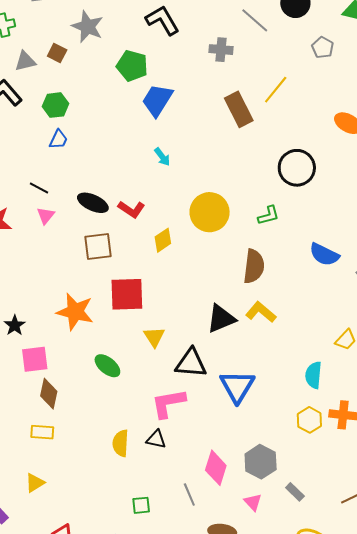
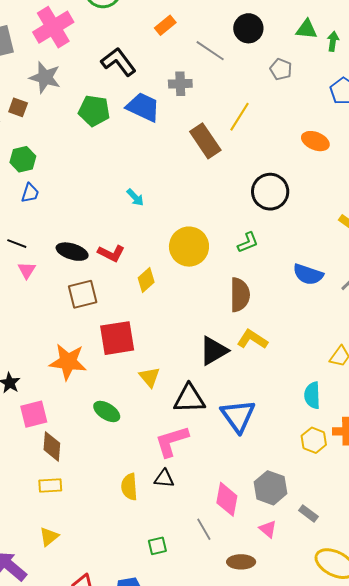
blue trapezoid: (157, 100) -> (143, 107), moved, turned 90

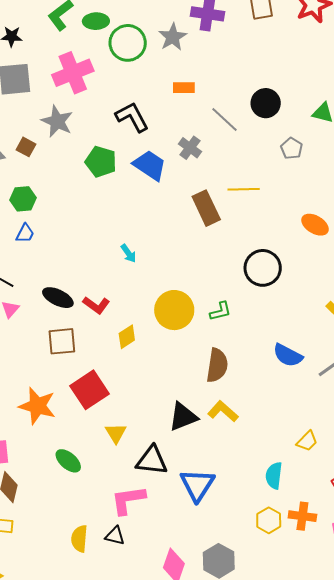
orange rectangle: (165, 25) -> (184, 88), turned 30
gray cross: (180, 84) -> (190, 148), turned 30
yellow line: (239, 117) -> (244, 189), turned 48
green L-shape: (248, 242) -> (220, 311), moved
red square: (117, 338) -> (90, 390), turned -33

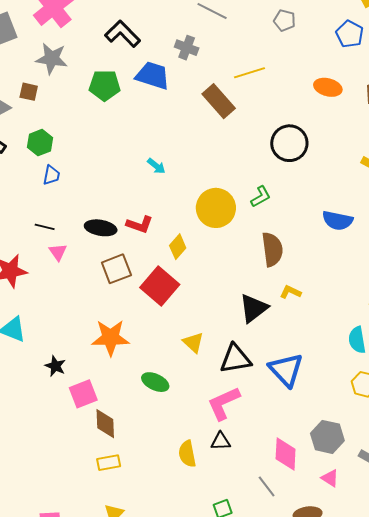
red square: (90, 390) -> (160, 286), moved
yellow L-shape: (223, 411) -> (290, 292), size x0.7

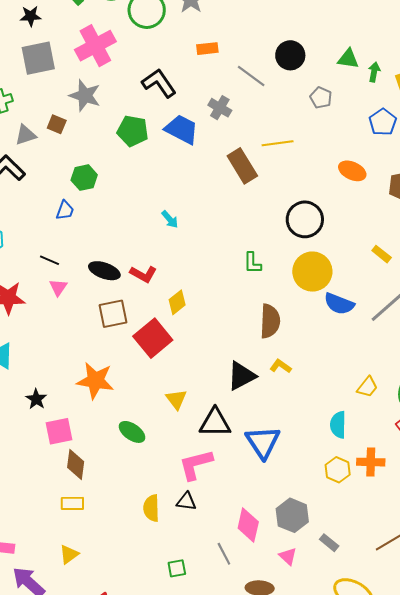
green hexagon: (40, 143) -> (84, 178), moved
green L-shape: (261, 197) -> (252, 263), moved, turned 110
yellow circle: (216, 208) -> (312, 272), moved

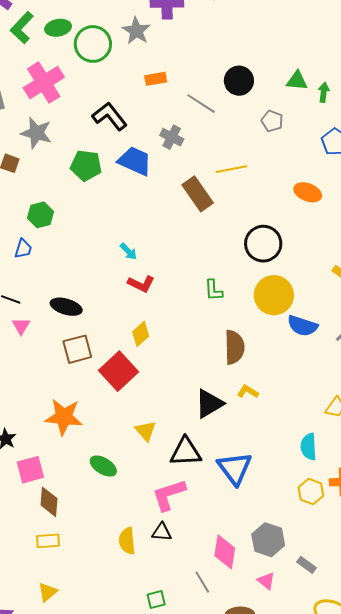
red L-shape: (143, 274) -> (141, 284), moved

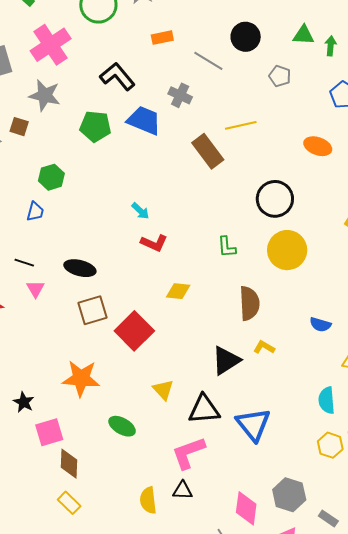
blue semicircle: (302, 326) -> (320, 325), moved, size x0.7
yellow diamond: (141, 334) -> (178, 291), moved, turned 50
yellow rectangle: (48, 541) -> (69, 503), turned 50

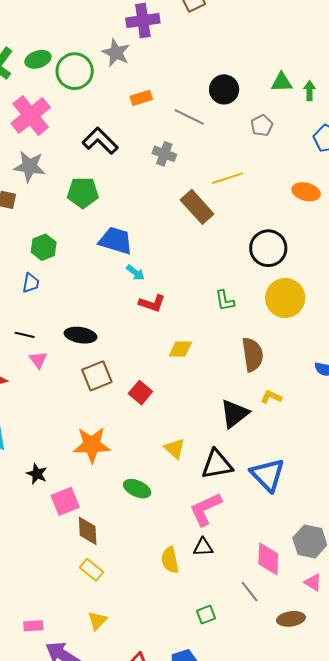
gray pentagon: (280, 76) -> (262, 125), turned 30
blue trapezoid: (144, 120) -> (116, 241), moved
red square: (134, 331) -> (140, 393), size x0.6

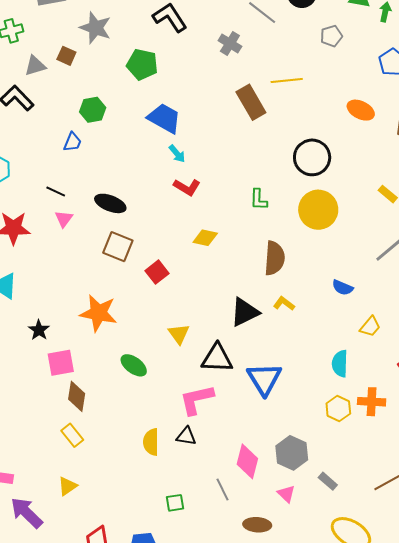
brown square: (97, 376) -> (118, 247), turned 32

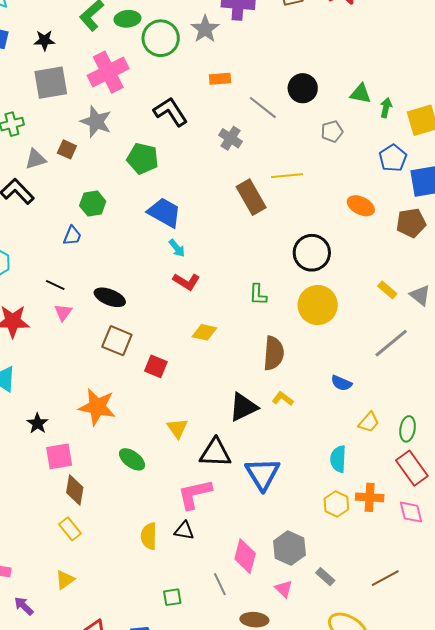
red square: (157, 272) -> (156, 366), turned -30
purple arrow: (26, 513) -> (24, 606), size x0.6

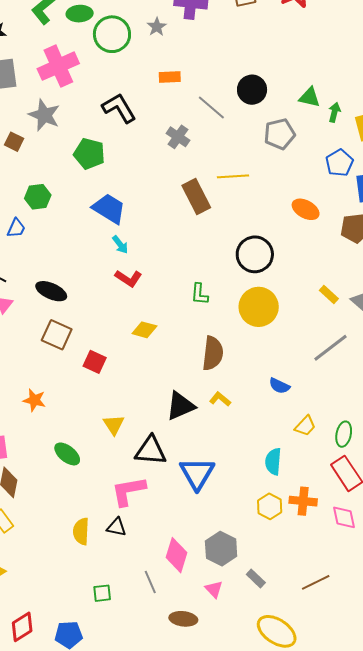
gray star: (205, 29) -> (157, 27), size x0.7
gray pentagon: (332, 131) -> (280, 134), size x1.4
orange star: (97, 407) -> (34, 400), size x0.6

